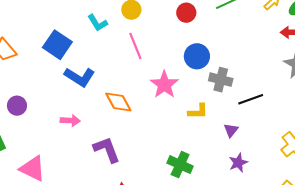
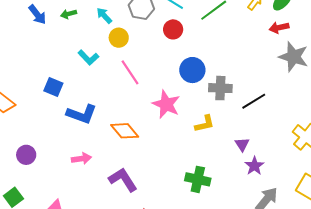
blue square: (57, 45) -> (53, 87), size x0.7
purple triangle: (231, 130) -> (242, 144), moved

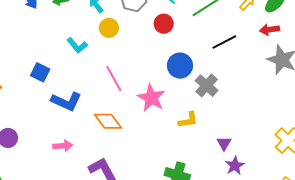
pink line: (130, 72) -> (114, 79), moved
gray cross: (220, 88) -> (207, 86), turned 35
black line: (254, 101) -> (224, 42), moved

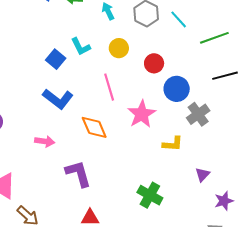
red circle: (164, 24) -> (154, 63), moved
yellow circle: (109, 28) -> (119, 48), moved
blue square: (40, 72) -> (56, 59), moved
purple star: (235, 166) -> (224, 201), moved

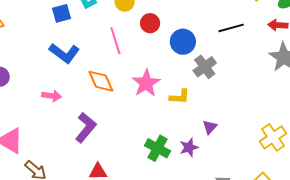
blue square: (56, 59) -> (62, 13), turned 36
red circle: (154, 63) -> (150, 23), moved
pink star: (142, 114) -> (146, 83), moved
purple L-shape: (78, 174) -> (86, 128), turned 56
purple star: (224, 201) -> (189, 147), moved

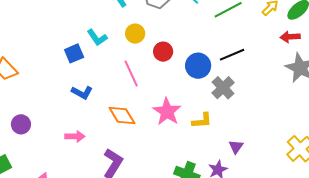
black line: (231, 28) -> (232, 55), moved
blue L-shape: (64, 53) -> (82, 92), size x0.7

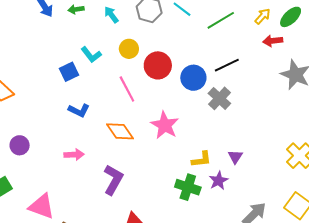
red arrow: (290, 37) -> (273, 41), moved
red circle: (163, 52) -> (158, 65), size x1.4
yellow L-shape: (202, 121) -> (201, 159), moved

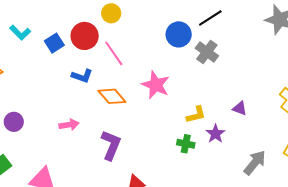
cyan L-shape: (91, 55) -> (20, 33), moved
red circle: (158, 65) -> (85, 36), moved
blue L-shape: (79, 110) -> (82, 76), moved
purple triangle: (235, 157) -> (240, 108), moved, turned -35
green cross: (188, 187) -> (186, 144), size x0.7

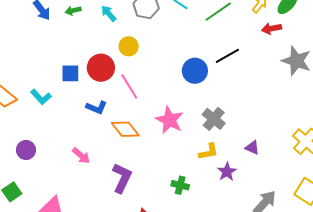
cyan L-shape: (20, 33) -> (41, 97), moved
blue square: (54, 43) -> (70, 73), turned 30
gray cross: (207, 52) -> (214, 119), moved
pink arrow: (69, 125) -> (81, 156), turned 48
green cross: (186, 144) -> (180, 185), moved

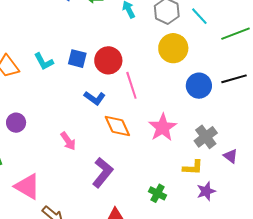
yellow circle: (129, 46) -> (173, 48), moved, size x1.5
cyan L-shape: (41, 97) -> (44, 61), moved
purple triangle: (252, 148) -> (231, 156), moved

